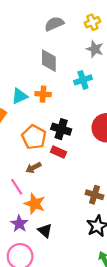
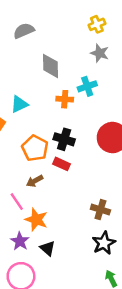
gray semicircle: (54, 24) -> (24, 31), moved
orange cross: (43, 94) -> (65, 99), moved

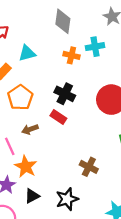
orange pentagon: (35, 148) -> (20, 97), moved
black star: (104, 243) -> (67, 199), moved
black triangle: (48, 248) -> (32, 196), turned 42

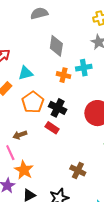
orange pentagon: (20, 97) -> (33, 102), moved
brown arrow: (30, 129) -> (20, 135), moved

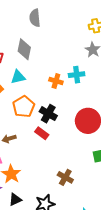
gray semicircle: (39, 13) -> (35, 18), turned -84
gray diamond: (56, 46) -> (24, 49), moved

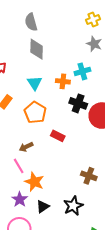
gray diamond: (24, 49) -> (37, 49), moved
cyan triangle: (18, 77) -> (35, 83), moved, turned -42
black cross: (48, 114) -> (78, 103), moved

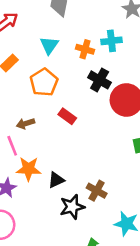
brown cross: (89, 176) -> (97, 191), moved
orange star: (34, 182) -> (29, 169), turned -30
black triangle: (43, 207) -> (56, 180), moved

